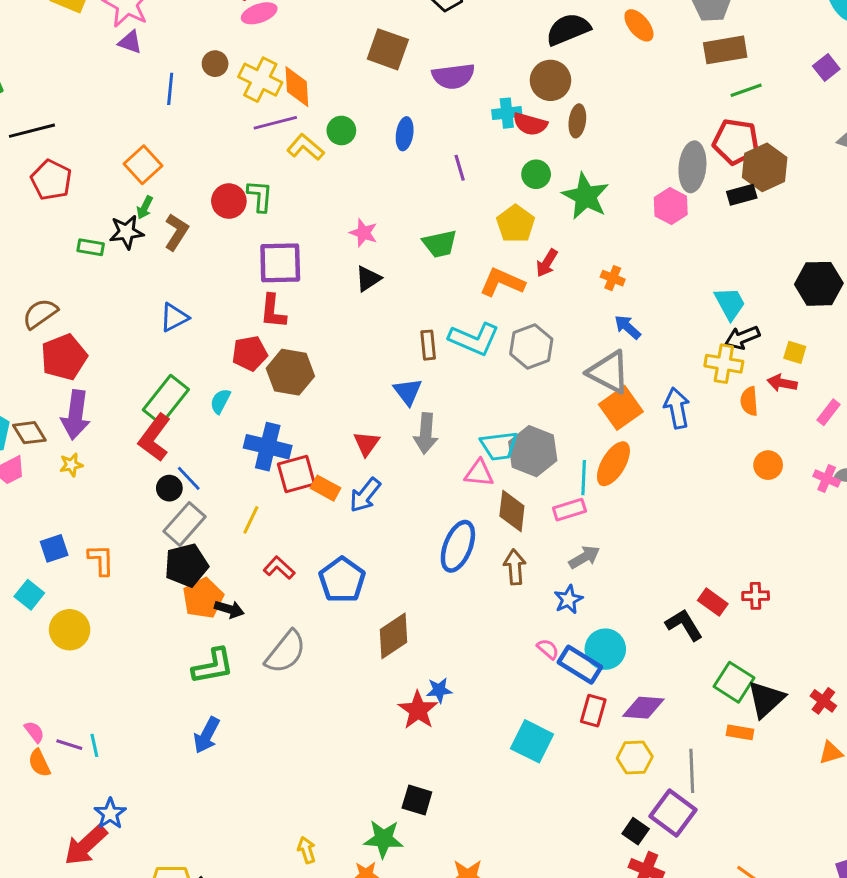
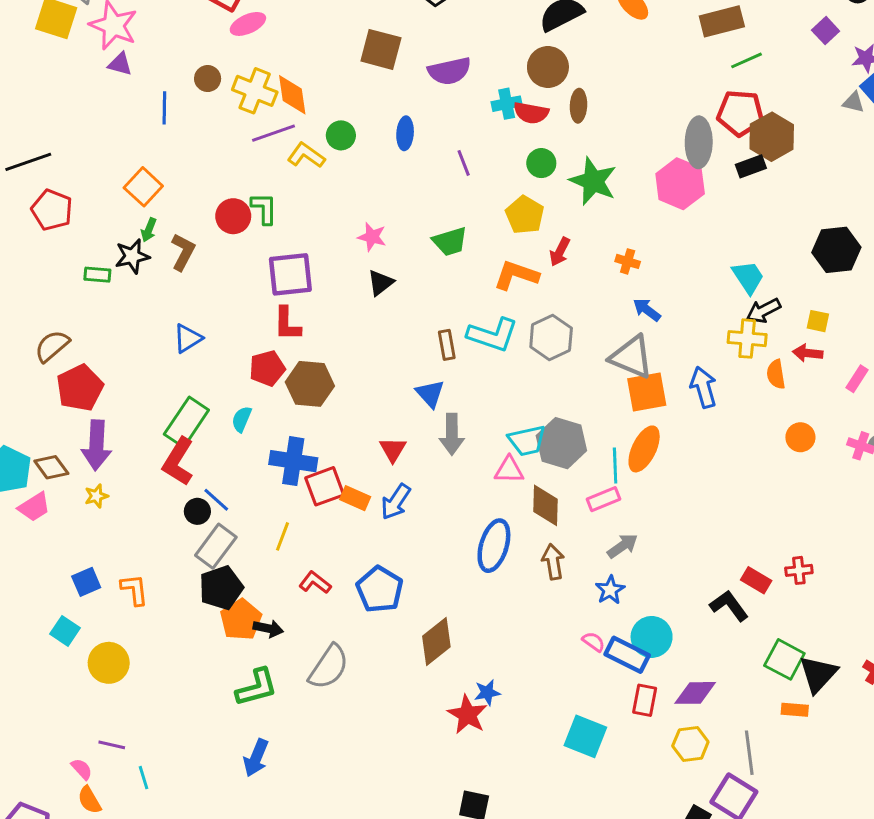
pink hexagon: (671, 206) -> (680, 184), size x1.4
orange square: (621, 408) -> (647, 392), turned 30
purple line: (69, 745) -> (112, 745), moved

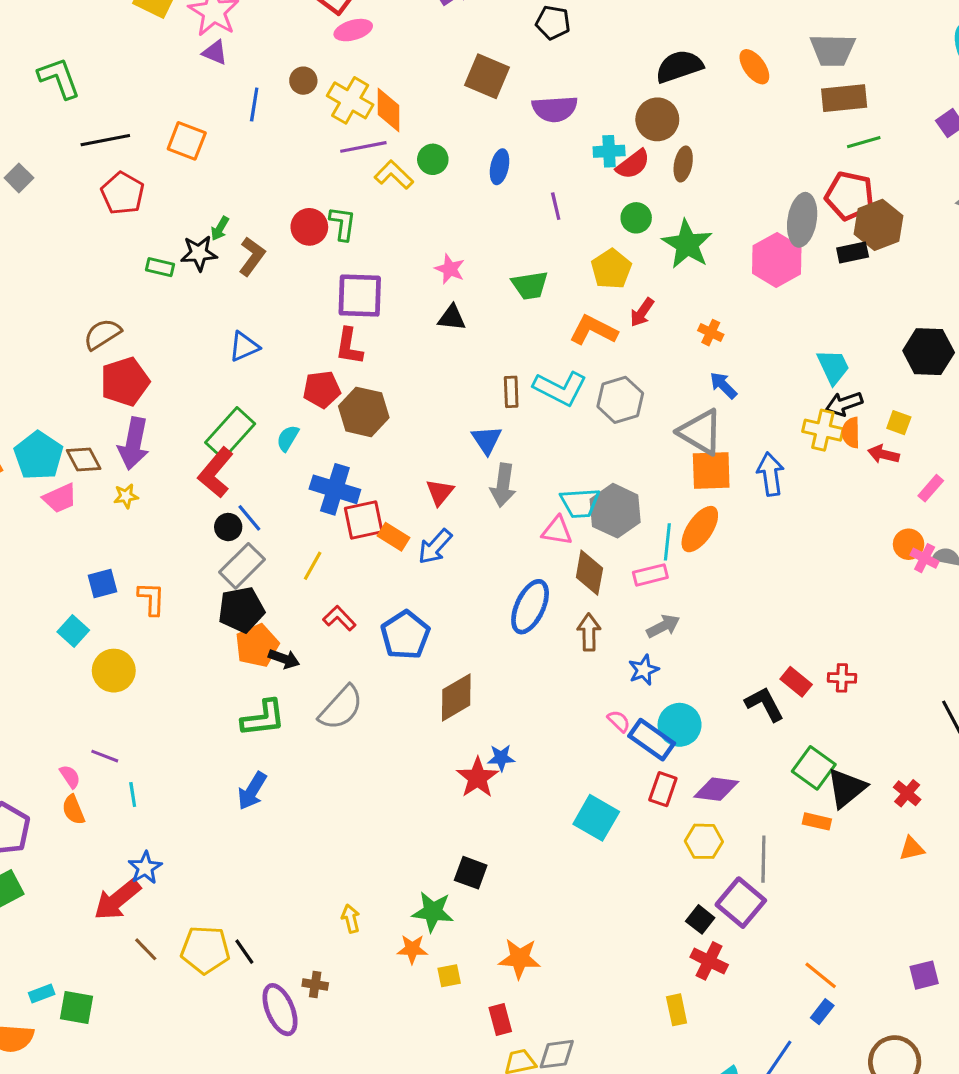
red semicircle: (531, 113) -> (633, 164), turned -56
orange square: (143, 187) -> (187, 141), moved, turned -30
black triangle: (381, 283) -> (452, 318), turned 36
orange semicircle: (776, 374) -> (851, 433), moved
orange circle: (800, 437) -> (909, 544), moved

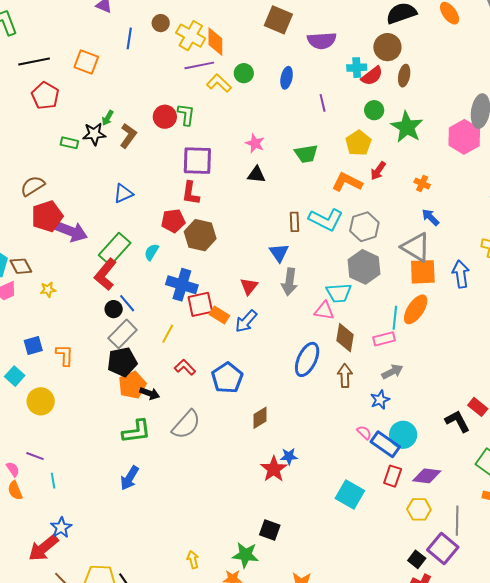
purple arrow: (134, 443) -> (71, 231), moved, turned -80
gray hexagon: (615, 511) -> (364, 267), moved
brown diamond: (456, 697) -> (260, 418), size x0.7

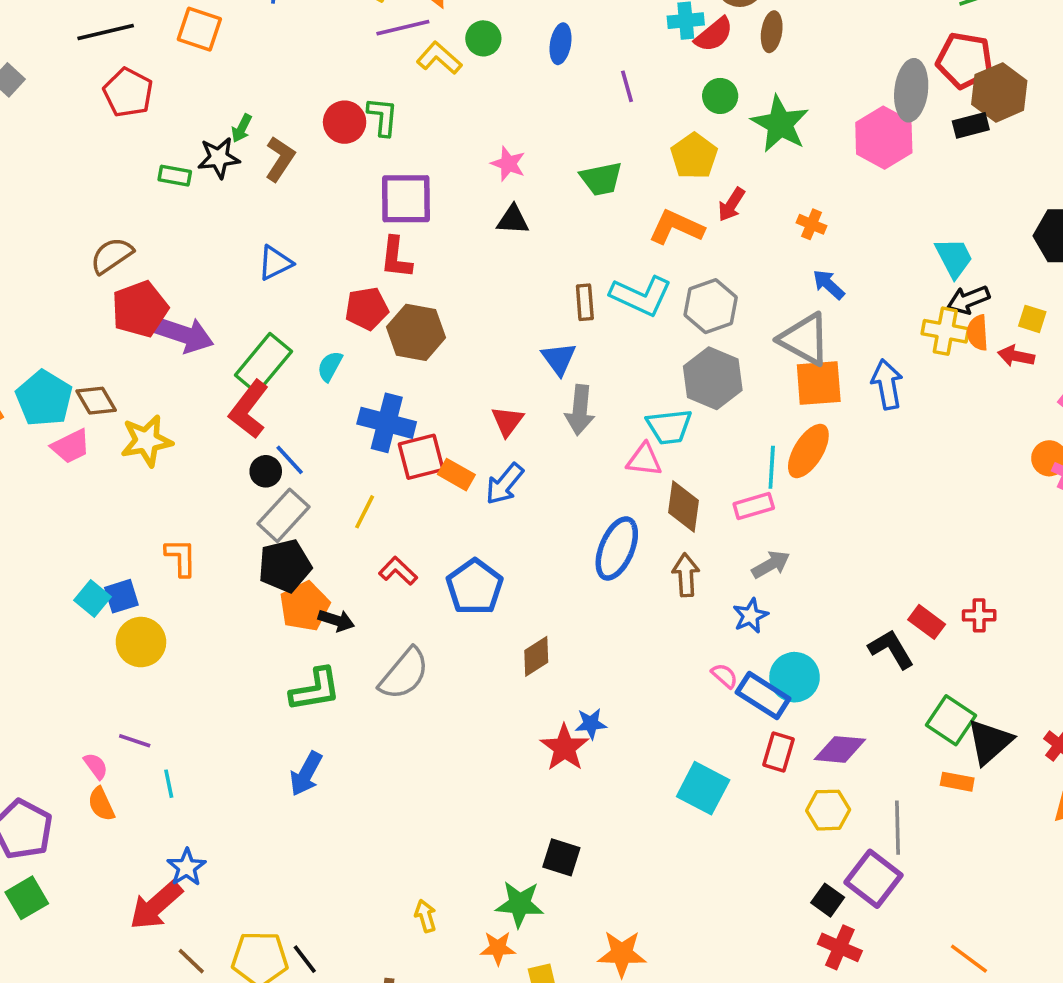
yellow star: (48, 290) -> (146, 441), size x1.8
blue square: (33, 346) -> (121, 596), moved

